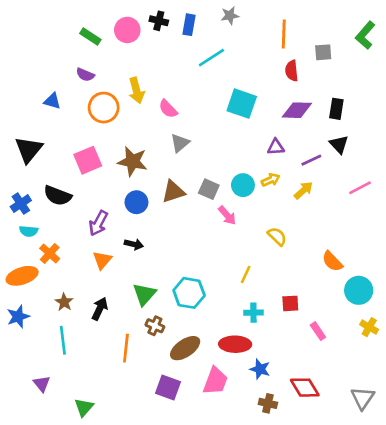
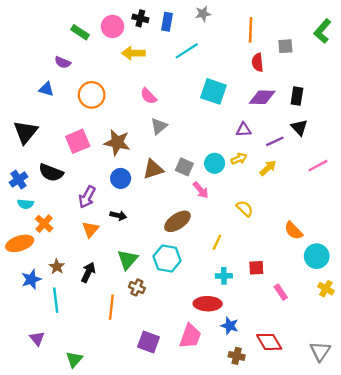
purple semicircle: (85, 75) -> (63, 62), moved
yellow arrow: (136, 90) -> (133, 53), moved, turned 105
blue star: (18, 317) -> (31, 279), moved
brown ellipse: (185, 348) -> (177, 221), moved

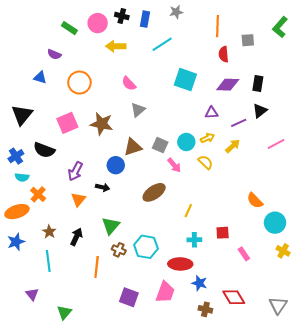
black triangle: (299, 127) -> (260, 111), turned 35
blue circle: (121, 178) -> (116, 165), moved
yellow semicircle: (245, 209) -> (205, 162), moved
cyan hexagon: (167, 258) -> (146, 247), moved
blue star: (31, 279) -> (16, 242), moved

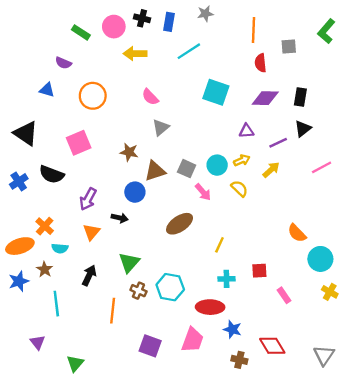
black triangle: (22, 115) -> (26, 133), turned -35
brown star: (102, 124) -> (129, 152), moved, size x0.7
cyan semicircle: (22, 177) -> (60, 248), moved
brown star: (49, 232) -> (45, 270), moved

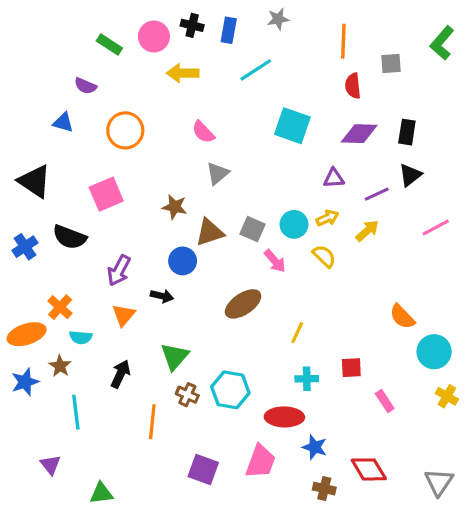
green triangle: (75, 363) -> (101, 493), turned 42

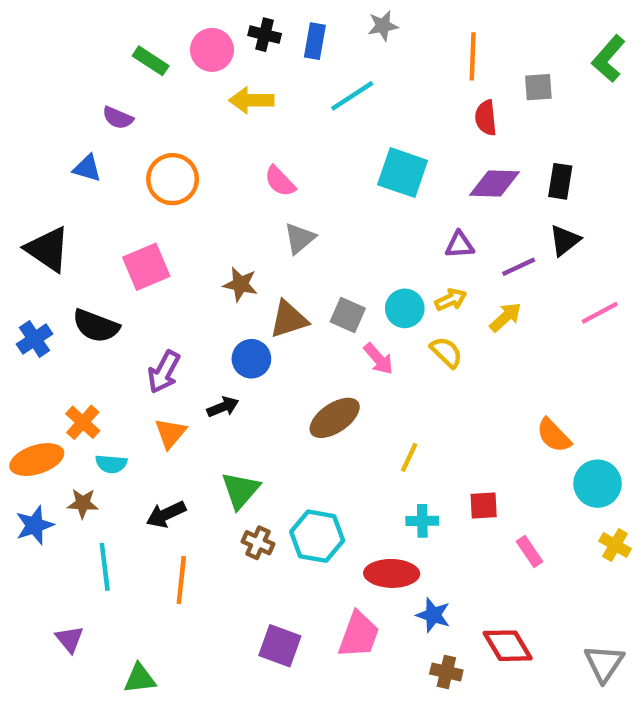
black arrow: (162, 296) -> (223, 407), turned -35
brown star: (60, 366) -> (83, 503), turned -30
black arrow: (120, 374) -> (166, 514), turned -140
orange line: (152, 422) -> (181, 580), moved

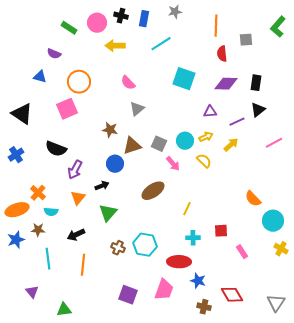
pink square: (146, 267) -> (67, 109), moved
black semicircle: (96, 326) -> (56, 149), moved
green triangle: (240, 490) -> (108, 213), moved

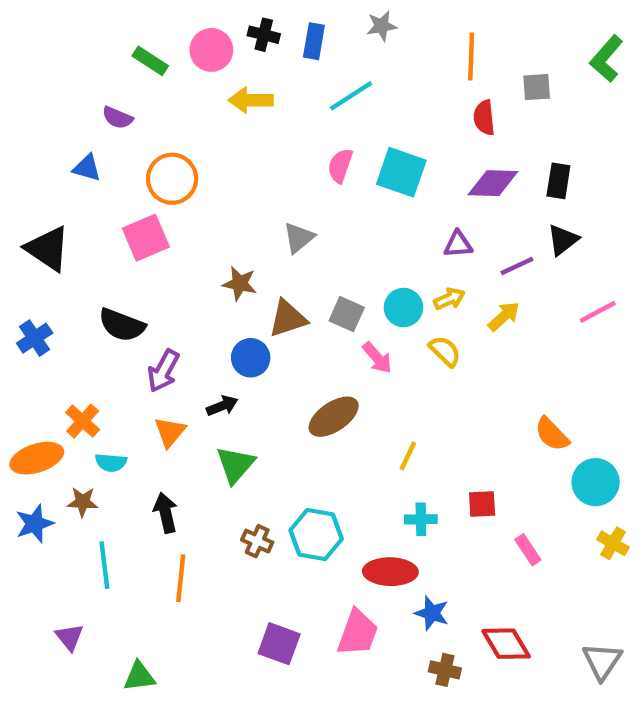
pink semicircle: (128, 83) -> (340, 166), moved, turned 63
black arrow: (76, 235) -> (166, 513), turned 102

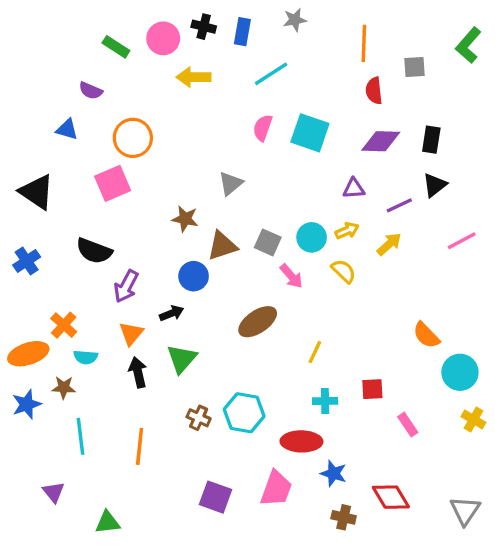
black arrow: (166, 513) -> (138, 372), moved

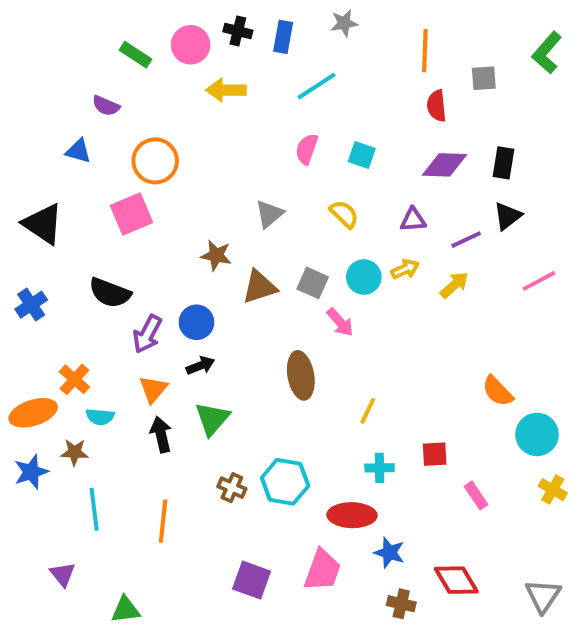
cyan square: (310, 133) -> (362, 155), size x0.6
yellow semicircle: (344, 271) -> (344, 214), moved
blue circle: (194, 276) -> (196, 322), moved
brown ellipse: (258, 322) -> (301, 375), turned -66

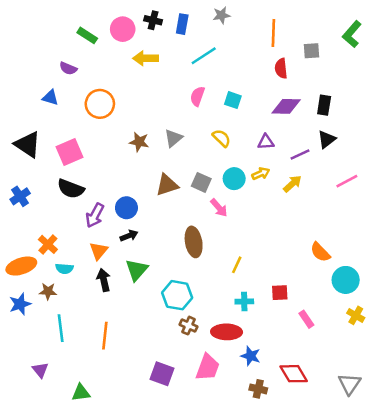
pink square: (132, 214) -> (69, 152), moved
brown star: (216, 255) -> (139, 142), moved
cyan hexagon: (285, 482) -> (177, 295), moved
brown cross: (232, 488) -> (189, 326), moved

